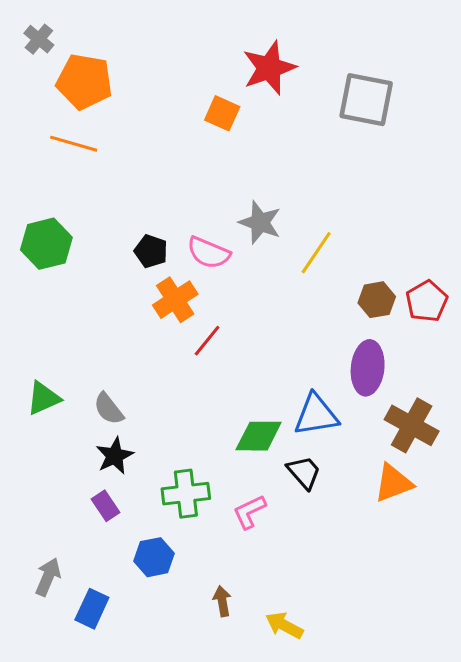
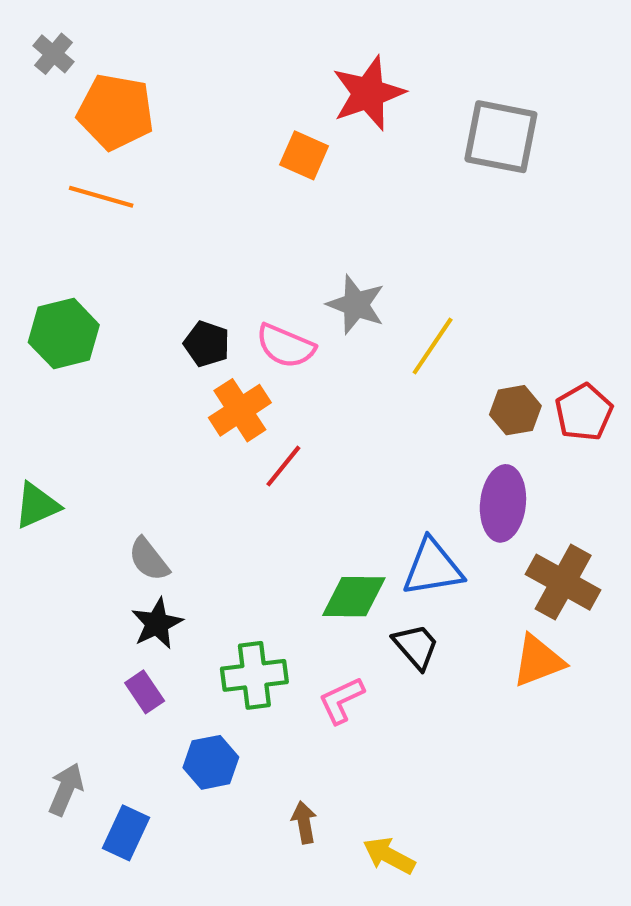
green triangle: (43, 398) -> (37, 505), moved

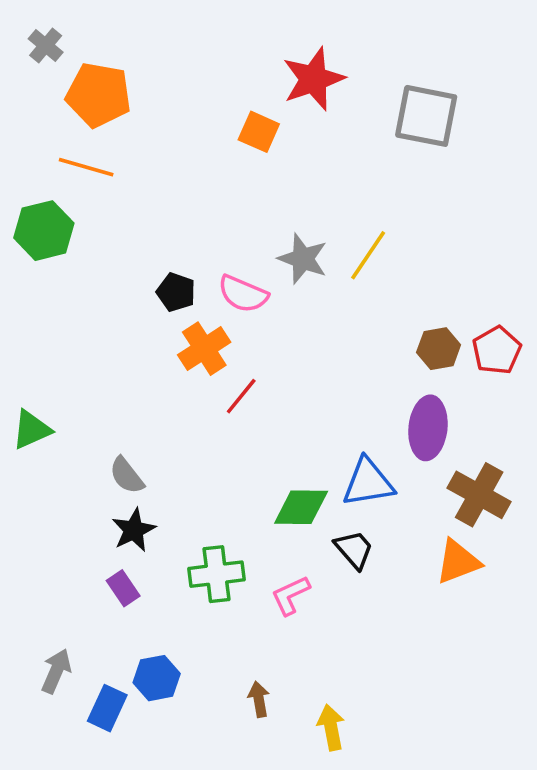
green hexagon: (64, 334) -> (44, 231), moved
yellow line: (433, 346) -> (368, 255), moved
blue hexagon: (211, 762) -> (157, 678), moved
yellow arrow: (389, 856) -> (331, 727), turned 51

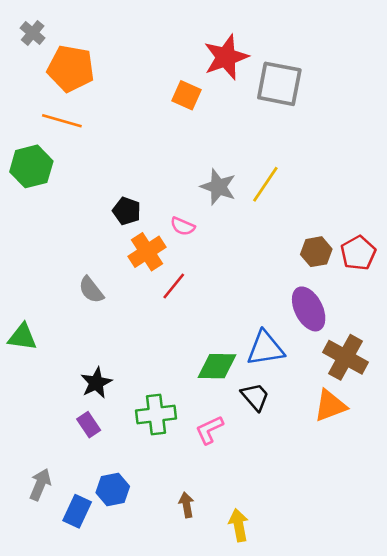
gray square: (426, 116) -> (279, 84), moved
pink semicircle: (243, 294) -> (183, 226), moved, size x0.7
purple ellipse: (428, 428) -> (309, 309), turned -33
green triangle: (31, 430) -> (22, 337), moved, turned 32
gray semicircle: (127, 475) -> (91, 290), moved

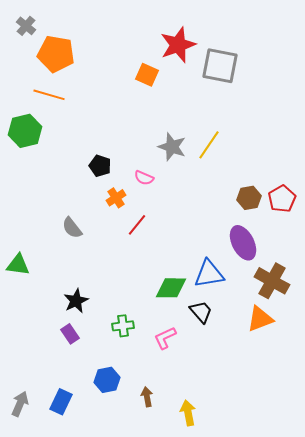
orange cross: (147, 252) -> (116, 198), size x0.7
green cross: (156, 415) -> (123, 326), size x0.7
gray arrow: (40, 484) -> (20, 404), moved
blue hexagon: (113, 490) -> (107, 380), moved

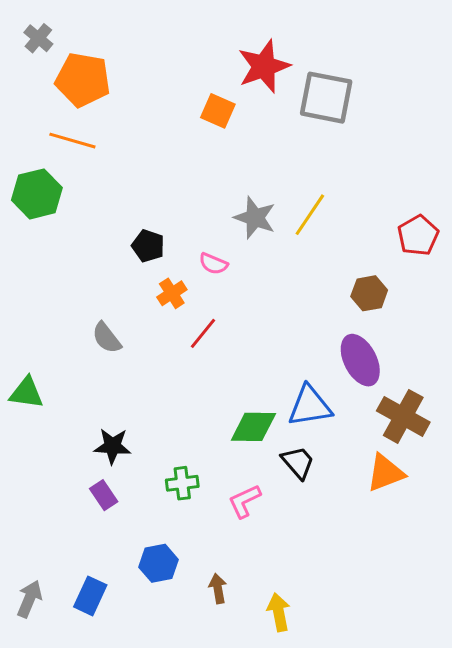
red pentagon: (282, 199) -> (418, 235), moved
black star: (76, 301) -> (113, 446), turned 30

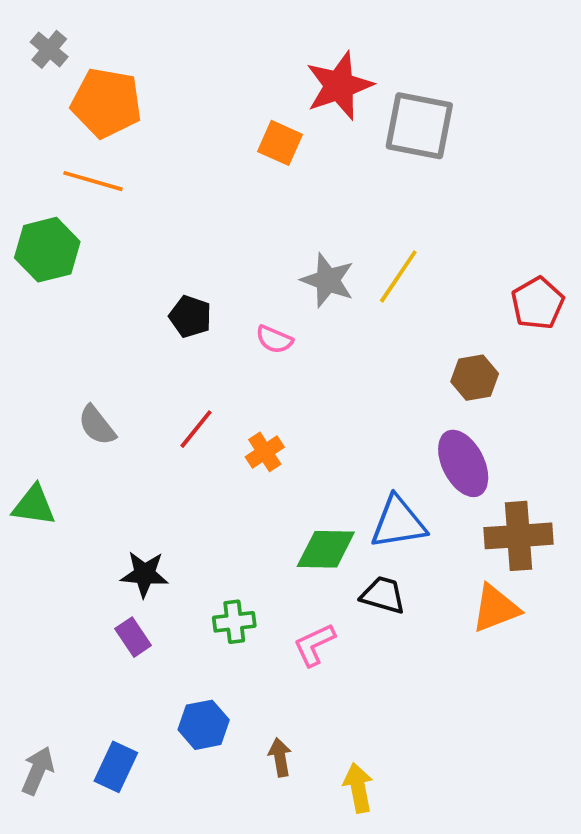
orange cross: (172, 293) -> (265, 452), moved
red line: (203, 333) -> (196, 429), moved
gray semicircle: (107, 338) -> (97, 425), moved
brown cross: (403, 416) -> (518, 536), turned -33
black trapezoid: (298, 462) -> (383, 595), turned -33

